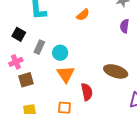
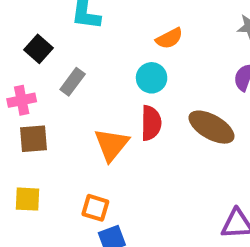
cyan circle: (60, 53) -> (152, 78), moved
brown ellipse: (116, 71) -> (211, 127), moved
red semicircle: (87, 92) -> (151, 123), moved

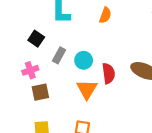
orange semicircle: (169, 38) -> (105, 15), moved, turned -35
cyan circle: (152, 78) -> (84, 60), moved

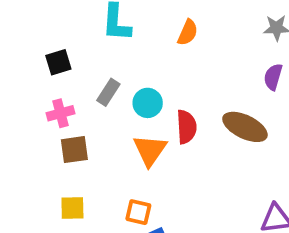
black square: (36, 39) -> (58, 62), moved, turned 35

